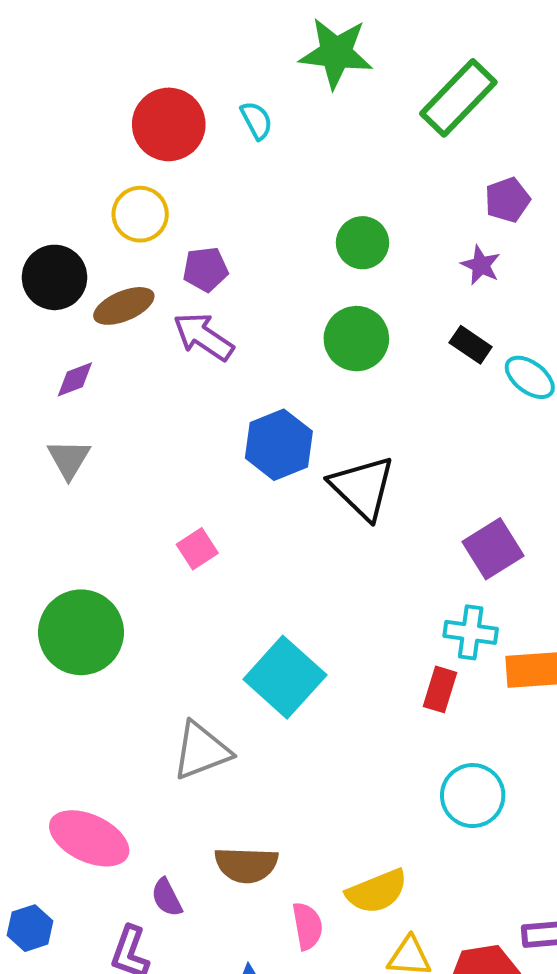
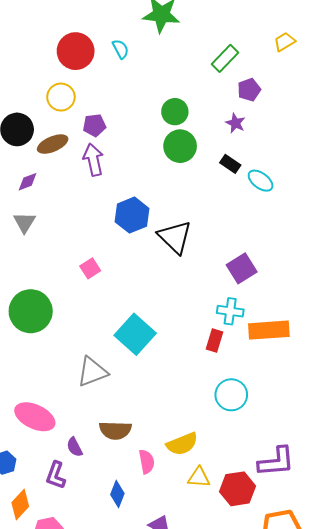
green rectangle: (458, 98) -> (225, 58), moved, size x0.7
purple arrow: (203, 337) -> (93, 160), turned 44
green circle: (356, 339) -> (180, 146), moved

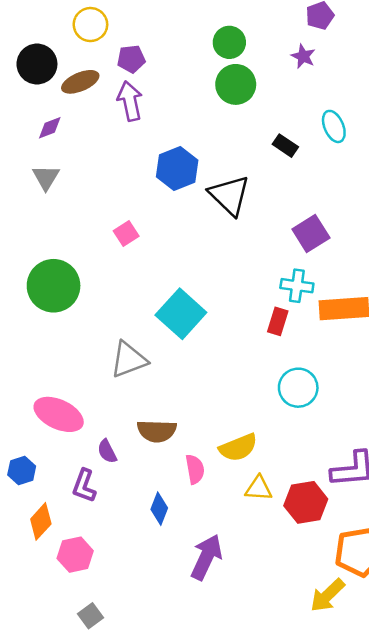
black rectangle: (230, 164) -> (285, 146), moved
cyan ellipse: (261, 181) -> (334, 126), turned 30

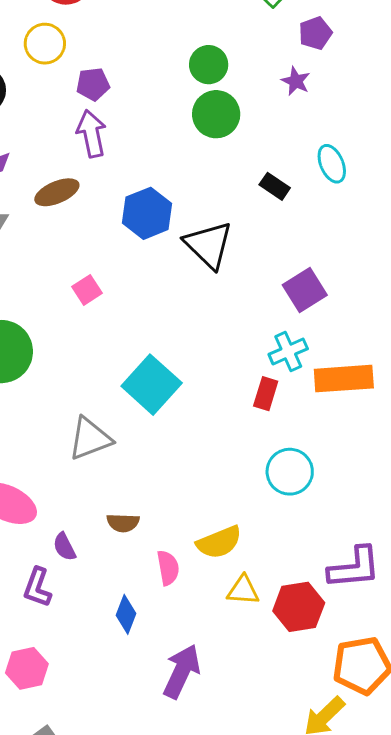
brown ellipse: (80, 82) -> (57, 192), moved
cyan cross: (297, 286) -> (288, 352), turned -32
brown semicircle: (157, 431) -> (123, 523), size x0.7

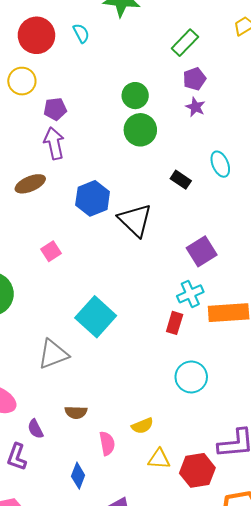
purple pentagon: (315, 33) -> (194, 79), moved
yellow semicircle: (219, 542) -> (142, 426), size x0.7

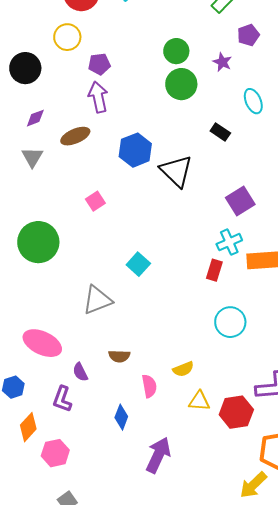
purple pentagon: (194, 79) -> (248, 35), moved
purple star: (195, 107) -> (222, 62), moved
cyan ellipse: (220, 164) -> (253, 101), moved
cyan square: (96, 317) -> (138, 264), size x0.6

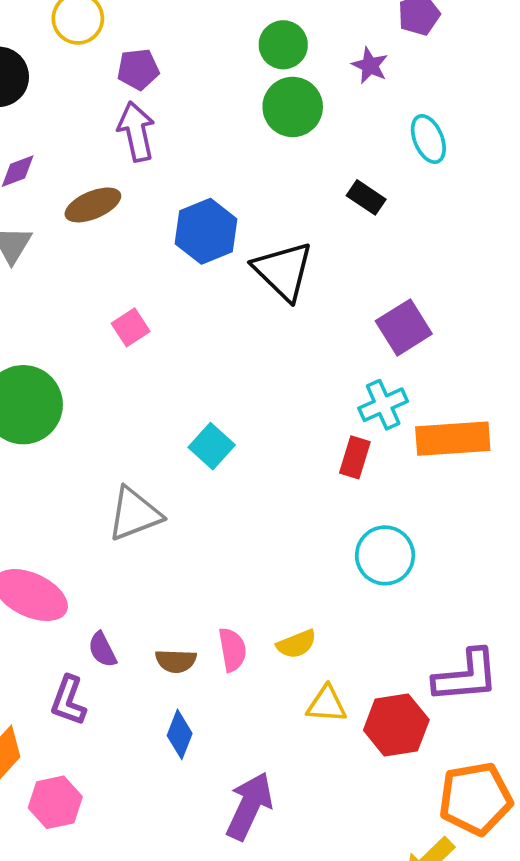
brown semicircle: (119, 356) -> (176, 661), moved
pink semicircle: (149, 386) -> (232, 650), moved

